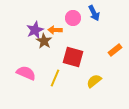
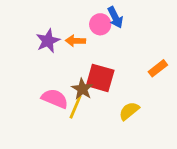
blue arrow: (94, 13) -> (115, 17), moved
brown star: (44, 41) -> (82, 89), moved
pink semicircle: (26, 73) -> (55, 99), moved

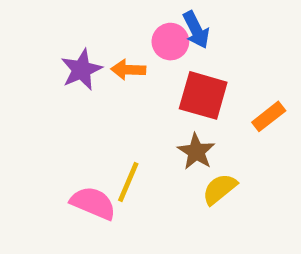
red square: (100, 78) -> (203, 95), moved
brown star: (82, 89) -> (196, 152), moved
pink semicircle: (55, 99) -> (93, 203), moved

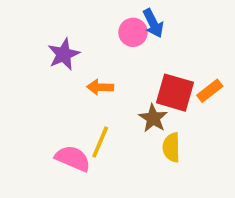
orange arrow: (128, 70) -> (100, 87), moved
red square: (203, 95) -> (175, 93), moved
yellow semicircle: (220, 189) -> (171, 147), turned -52

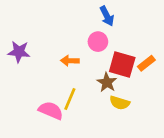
pink circle: (133, 32) -> (98, 42), moved
purple star: (64, 54) -> (19, 52), moved, turned 30
yellow semicircle: (171, 147) -> (120, 103), turned -72

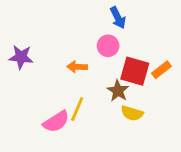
pink semicircle: (51, 110) -> (56, 122), turned 125

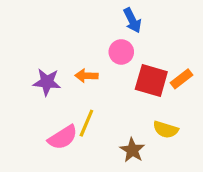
purple star: (21, 57) -> (47, 82), moved
brown star: (118, 91) -> (132, 150), moved
yellow semicircle: (132, 113) -> (166, 130), moved

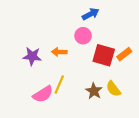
blue arrow: (132, 20) -> (91, 14), turned -91
yellow semicircle: (166, 130) -> (113, 89), turned 35
brown star: (132, 150) -> (94, 91), moved

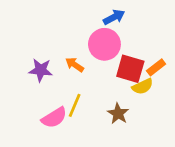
pink circle: (83, 36) -> (104, 44), size x1.5
orange arrow: (59, 52) -> (75, 65), turned 32
yellow semicircle: (113, 89) -> (143, 86), moved, turned -77

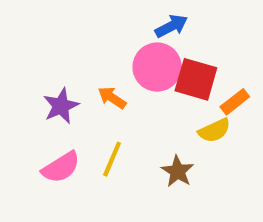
red square: (130, 69) -> (196, 79), moved
purple star: (41, 70) -> (61, 106), turned -30
pink semicircle: (54, 118) -> (61, 167), moved

